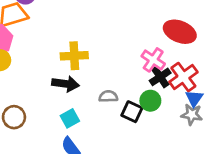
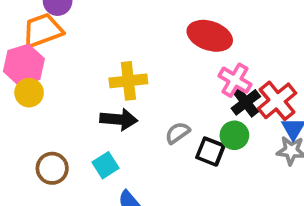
red ellipse: (180, 32) -> (210, 36), moved
gray semicircle: (108, 96) -> (177, 133), turned -30
cyan square: (70, 118) -> (105, 165), moved

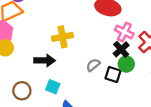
black cross: (246, 102) -> (121, 49), moved
black arrow: (119, 119) -> (45, 60), moved
cyan square: (105, 165) -> (53, 87), turned -32

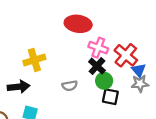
gray semicircle: (93, 65) -> (70, 86), turned -144
black square: (113, 74) -> (110, 97), moved

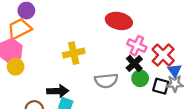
gray semicircle: (70, 86) -> (106, 81), size x1.5
black arrow: (19, 87) -> (58, 91), moved
black square: (110, 97) -> (161, 86), moved

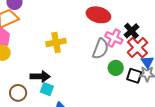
black cross: (134, 63) -> (131, 31), moved
gray semicircle: (106, 81) -> (101, 49), moved, turned -65

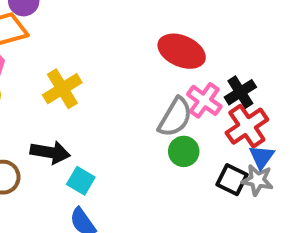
yellow cross: (56, 42) -> (62, 89), moved, turned -30
green circle: (116, 68) -> (184, 151), moved
cyan square: (47, 89) -> (81, 181), moved

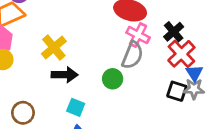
pink cross: (204, 100) -> (138, 35), moved
green circle: (184, 151) -> (113, 79), moved
black arrow: (50, 152) -> (65, 75), moved

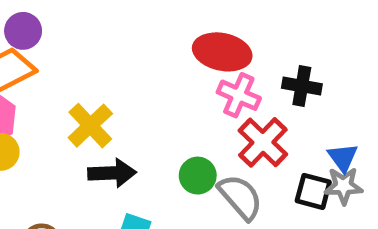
black cross: (174, 32) -> (302, 86), turned -36
red cross: (181, 54) -> (263, 142), moved
gray semicircle: (132, 55) -> (240, 197), moved, turned -60

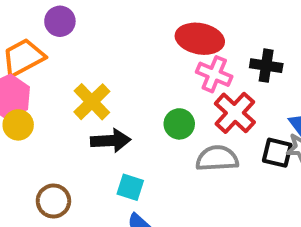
purple circle: (23, 31) -> (60, 21), moved
green circle: (198, 176) -> (179, 124), moved
gray semicircle: (240, 197) -> (217, 158), turned -51

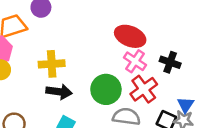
yellow cross: (92, 102) -> (52, 64), turned 30
green circle: (179, 124) -> (106, 89), size x1.5

